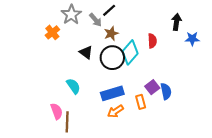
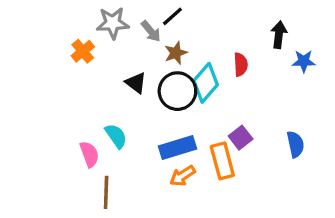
gray star: (71, 15) -> (113, 23), turned 30
blue semicircle: (166, 91) -> (295, 144), moved
orange rectangle: (141, 102) -> (222, 161), size x1.5
pink semicircle: (57, 111) -> (89, 154), moved

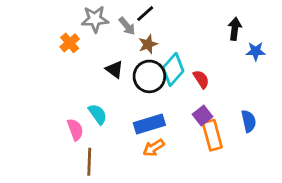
red semicircle: (241, 65) -> (201, 79), moved, turned -30
orange rectangle: (222, 161) -> (212, 135), moved

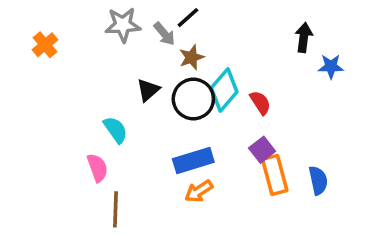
orange cross: (70, 43) -> (45, 45), moved
black triangle: (114, 69) -> (148, 90), turned 42
cyan semicircle: (98, 114) -> (116, 130), moved
blue semicircle: (249, 121) -> (318, 180), moved

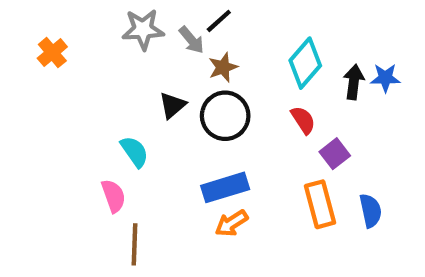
black arrow: (304, 37) -> (354, 82), moved
cyan diamond: (224, 90) -> (305, 63), moved
purple square: (262, 150) -> (335, 154), moved

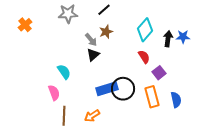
gray arrow: (191, 40) -> (91, 40), moved
black triangle: (172, 105) -> (93, 55), moved
black circle: (225, 116) -> (123, 89), moved
orange arrow: (231, 223) -> (92, 116), moved

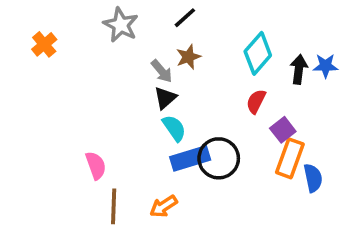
gray star: (68, 14) -> (121, 25), turned 30
red semicircle: (144, 57) -> (256, 101), turned -120
cyan semicircle: (64, 72) -> (174, 128), moved
orange rectangle: (152, 97) -> (290, 158), moved, turned 35

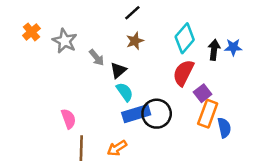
gray star: (121, 25) -> (65, 41), moved
gray arrow: (162, 71) -> (97, 57), moved
red semicircle: (256, 101) -> (183, 73), size x1.5

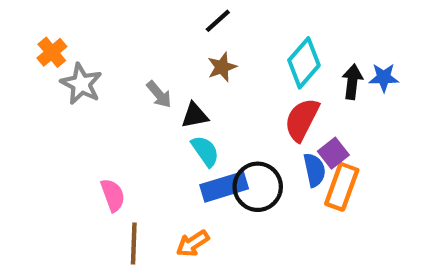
gray star: (65, 41) -> (81, 84), moved
black triangle: (118, 70) -> (195, 115), turned 30
blue semicircle: (224, 128) -> (314, 170), moved

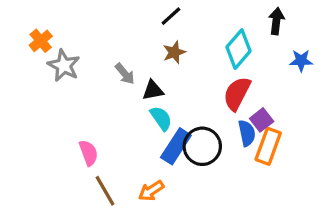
black arrow: (352, 82) -> (276, 21), moved
blue rectangle: (224, 187) -> (176, 146), turned -40
brown line: (134, 243) -> (105, 191), turned -32

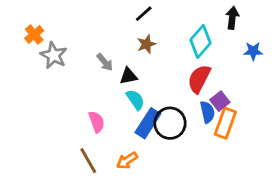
pink semicircle: (89, 153) -> (97, 122), moved

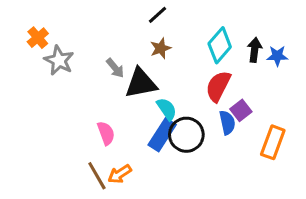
black arrow: (232, 18) -> (255, 50), moved
black triangle: (128, 76) -> (141, 83), size x1.6
cyan semicircle: (135, 100) -> (167, 109), moved
orange rectangle: (225, 123) -> (273, 142), moved
orange arrow: (127, 161) -> (120, 174), moved

